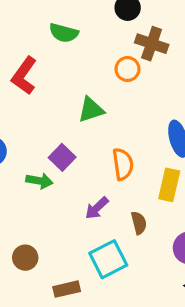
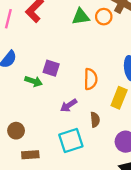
green triangle: (91, 110) -> (81, 17), moved
purple square: (62, 157) -> (51, 68), turned -35
brown rectangle: (67, 289) -> (30, 155), moved

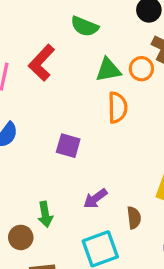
orange semicircle: (91, 79) -> (117, 108), moved
green arrow: (34, 81) -> (45, 214), moved, turned 63

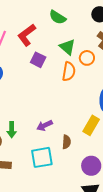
orange circle: (141, 69) -> (87, 58), moved
green triangle: (108, 70) -> (67, 47), turned 42
purple square: (68, 146) -> (38, 60), moved

